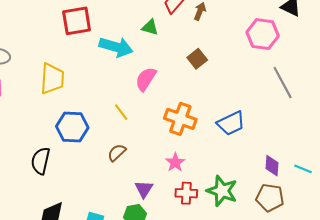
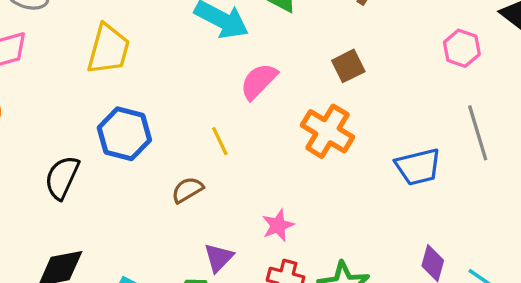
pink hexagon: (263, 34) -> (462, 48), size x0.7
yellow line: (121, 112) -> (220, 141), moved
orange cross: (180, 119) -> (327, 131), moved
blue trapezoid: (231, 123) -> (418, 167), moved

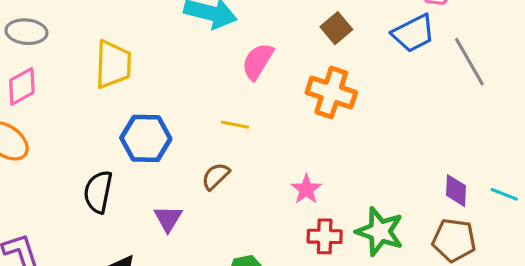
yellow line: (220, 141) -> (235, 125), turned -40
blue trapezoid: (418, 167) -> (413, 33), moved
purple triangle: (219, 258) -> (168, 219), moved

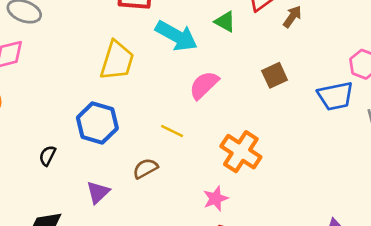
yellow trapezoid: (113, 64) -> (117, 61), moved
orange cross: (331, 92) -> (241, 152), moved
black semicircle: (98, 192) -> (47, 156), size x0.6

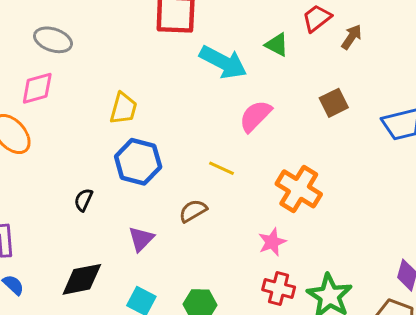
yellow trapezoid: (117, 61) -> (123, 108), moved, size x0.7

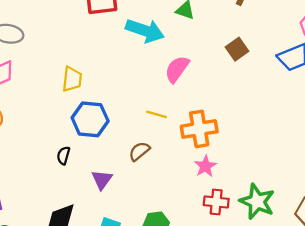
orange cross: (299, 189) -> (199, 129), moved, turned -32
black semicircle: (83, 200) -> (63, 155), moved

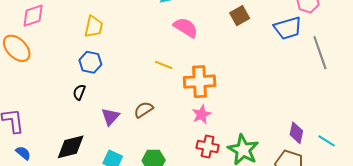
pink semicircle: (177, 69) -> (186, 28), turned 80
blue hexagon: (90, 119) -> (90, 62), moved, size x0.7
brown semicircle: (139, 151) -> (144, 110), moved

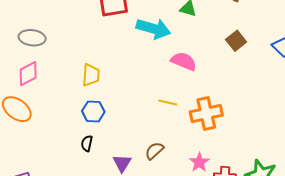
pink star: (201, 114) -> (199, 162), moved

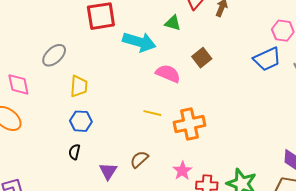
gray ellipse: (32, 38) -> (54, 55), moved, turned -50
brown square: (236, 41) -> (202, 58), moved
pink diamond: (28, 74) -> (18, 84), turned -75

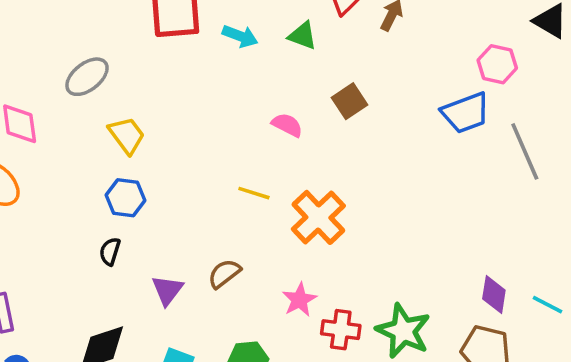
cyan arrow: (139, 42) -> (240, 36), moved, size x0.6
pink semicircle: (168, 74) -> (287, 125), size x0.7
yellow trapezoid: (79, 86) -> (127, 135), turned -45
orange cross: (189, 124) -> (318, 217), turned -36

